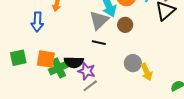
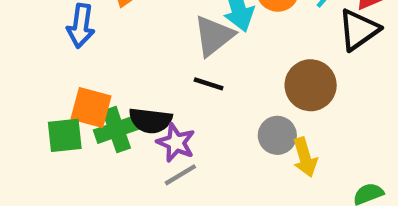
brown circle: (125, 25) -> (311, 85), moved, size x1.5
green square: (18, 58) -> (65, 135), moved

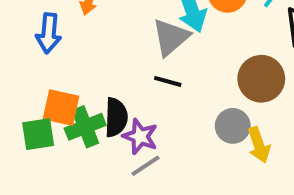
black semicircle: (150, 121) -> (116, 117), turned -93

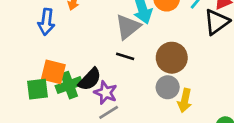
brown circle: (261, 79) -> (172, 58), moved
black semicircle: (116, 117) -> (90, 79), turned 40
yellow arrow: (259, 145) -> (185, 100), turned 30

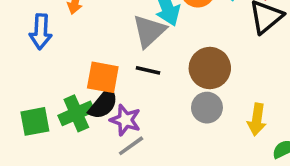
orange square: (53, 72) -> (103, 77), moved
yellow arrow: (185, 100) -> (257, 119), moved

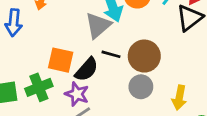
black line: (148, 70) -> (111, 54), moved
black semicircle: (103, 104) -> (87, 70), moved

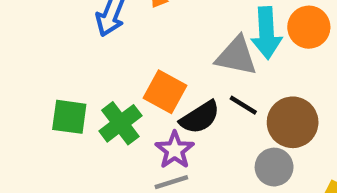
gray triangle: (98, 25) -> (236, 56), turned 36
green cross: (39, 87) -> (120, 123), turned -32

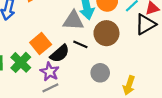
orange square: (165, 92) -> (41, 43), turned 30
brown circle: (293, 122) -> (106, 33), moved

